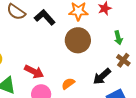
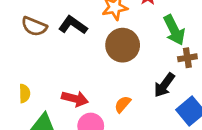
green arrow: (118, 38) -> (174, 30), size x1.6
brown cross: (123, 60) -> (187, 58), turned -32

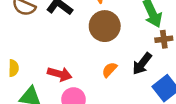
orange semicircle: (123, 104) -> (110, 70), moved

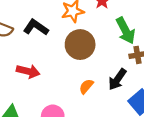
red arrow: (60, 74) -> (28, 71), moved

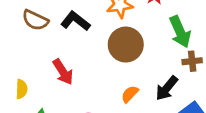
red arrow: (28, 71) -> (63, 72), turned 40

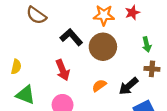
black L-shape: (75, 21) -> (71, 37), moved
green arrow: (180, 32) -> (147, 44), size x0.6
red arrow: (63, 72) -> (63, 70), moved

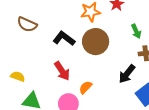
yellow semicircle: (16, 67) -> (18, 76), turned -72
orange semicircle: (99, 86) -> (86, 87), moved

